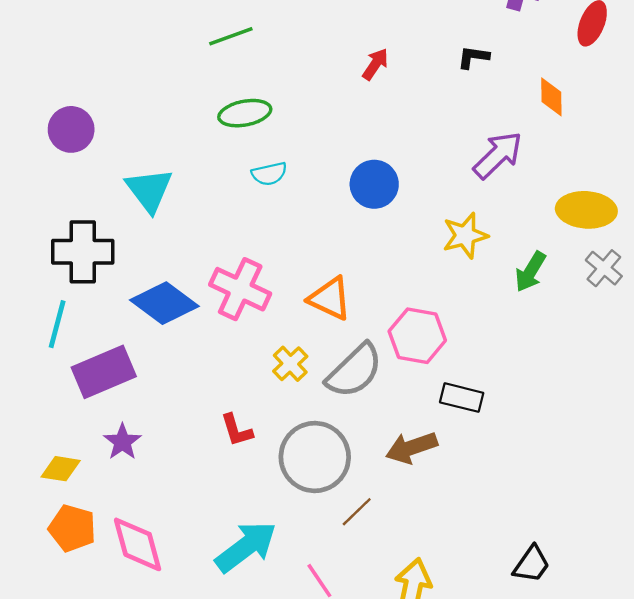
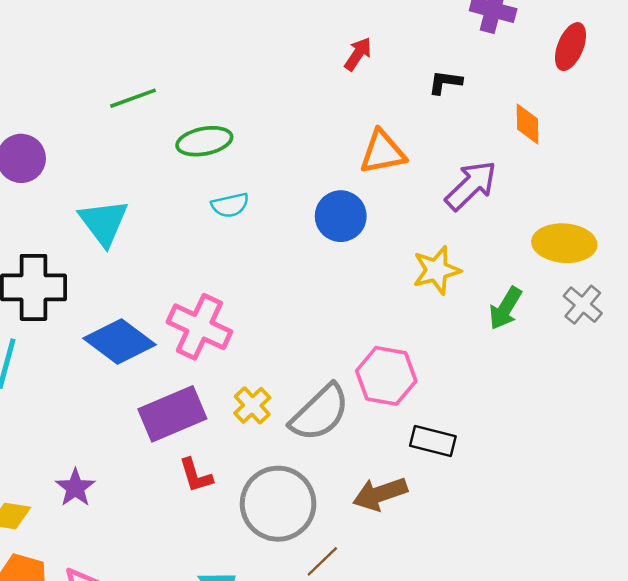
green line: (231, 36) -> (133, 98), moved
red arrow: (375, 64) -> (358, 54), moved
orange triangle: (330, 298) -> (382, 152), moved, turned -36
purple rectangle: (104, 372) -> (172, 414), moved

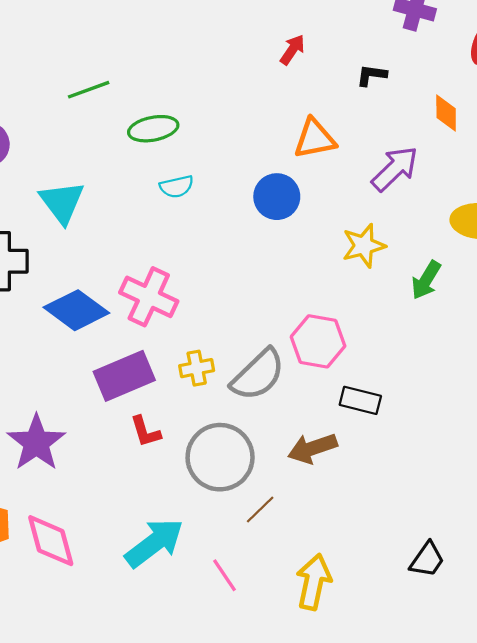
yellow cross: (252, 405) -> (197, 368), turned 32
purple star: (75, 488) -> (36, 443), size x1.6

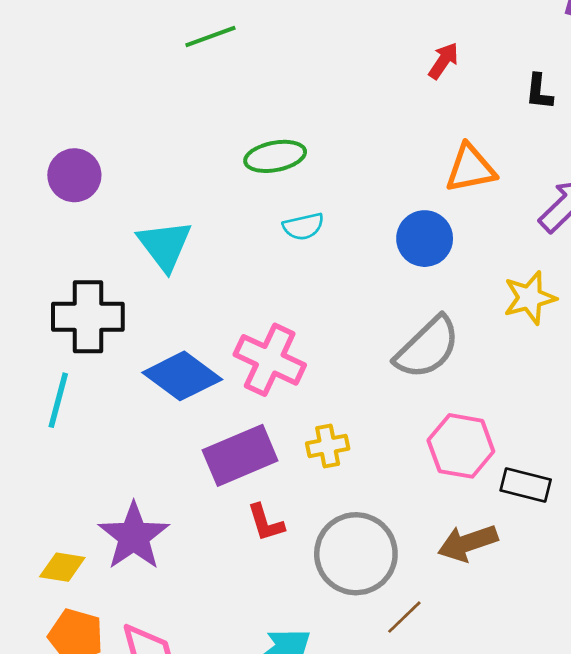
black L-shape: (371, 75) -> (539, 92), turned -92
green line: (89, 90) -> (210, 37), moved
pink hexagon: (318, 341) -> (461, 446), moved
gray semicircle: (258, 375) -> (427, 348), moved

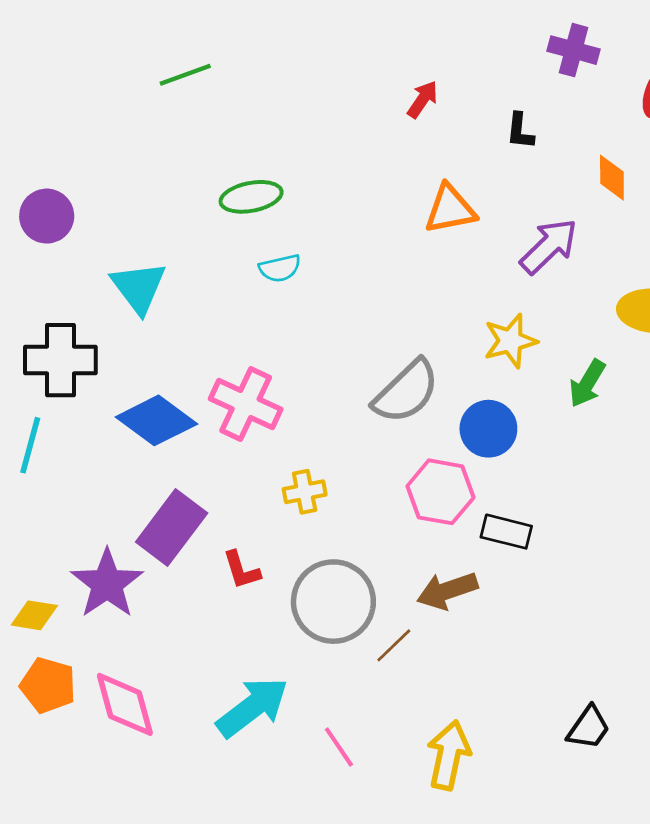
blue circle: (425, 239) -> (488, 429), moved
purple rectangle: (240, 455) -> (172, 527), moved, turned -30
brown line: (404, 617) -> (394, 645), moved

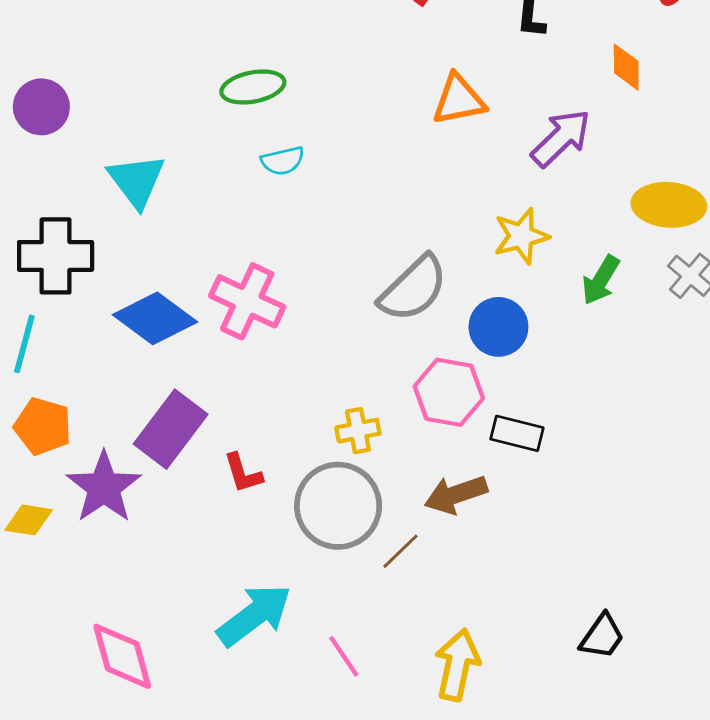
yellow cross: (305, 492) -> (358, 431), moved
orange pentagon: (48, 685) -> (43, 426), moved
pink diamond: (125, 704) -> (122, 656), moved

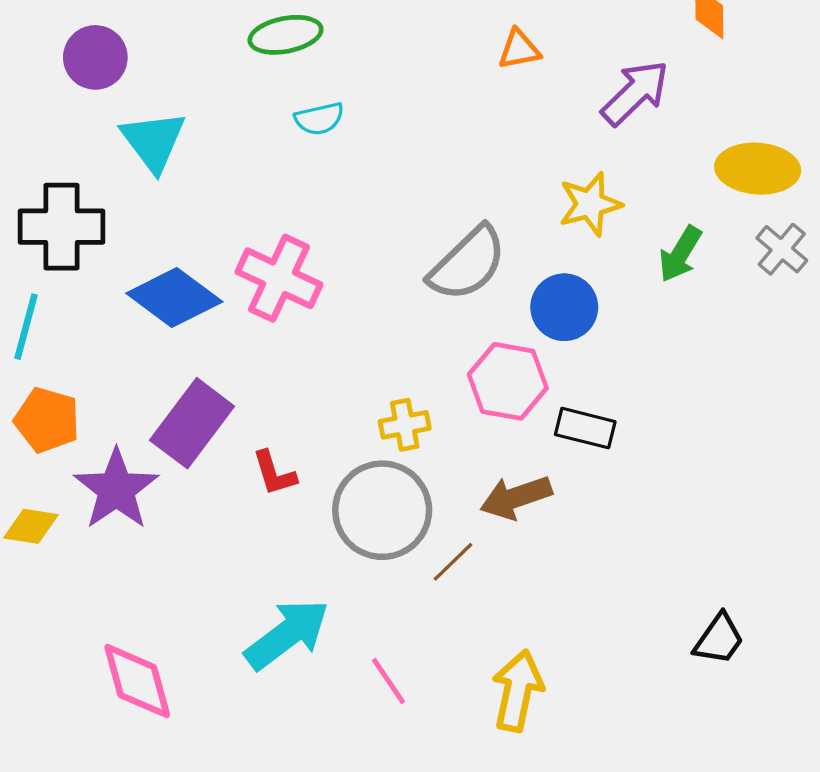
orange triangle: (459, 100) -> (519, 49), size x0.7
purple circle: (41, 107) -> (95, 57), moved
black trapezoid: (602, 636) -> (719, 639), moved

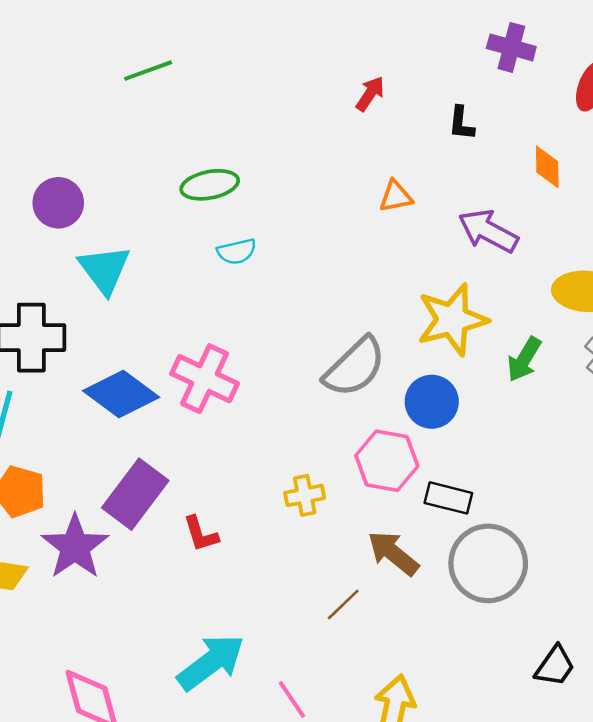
purple arrow: (635, 93) -> (488, 231), turned -108
yellow star: (590, 204) -> (452, 320), size x1.4
brown arrow: (516, 497) -> (393, 553), turned 58
gray circle: (382, 510) -> (488, 563), moved

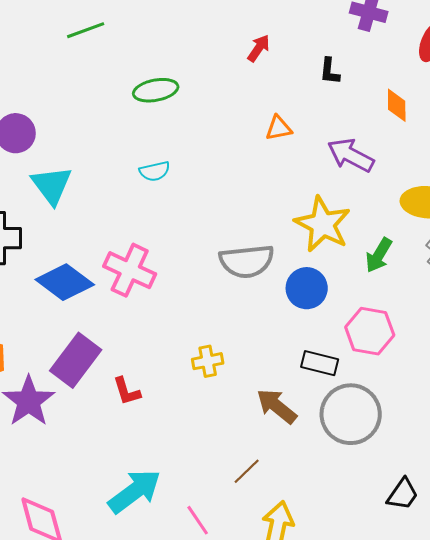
green ellipse: (210, 185) -> (156, 90), moved
yellow star: (452, 320) -> (323, 224), turned -30
gray semicircle: (355, 367) -> (247, 261), turned 38
pink hexagon: (387, 461) -> (370, 331), moved
brown line: (343, 604) -> (247, 471), moved

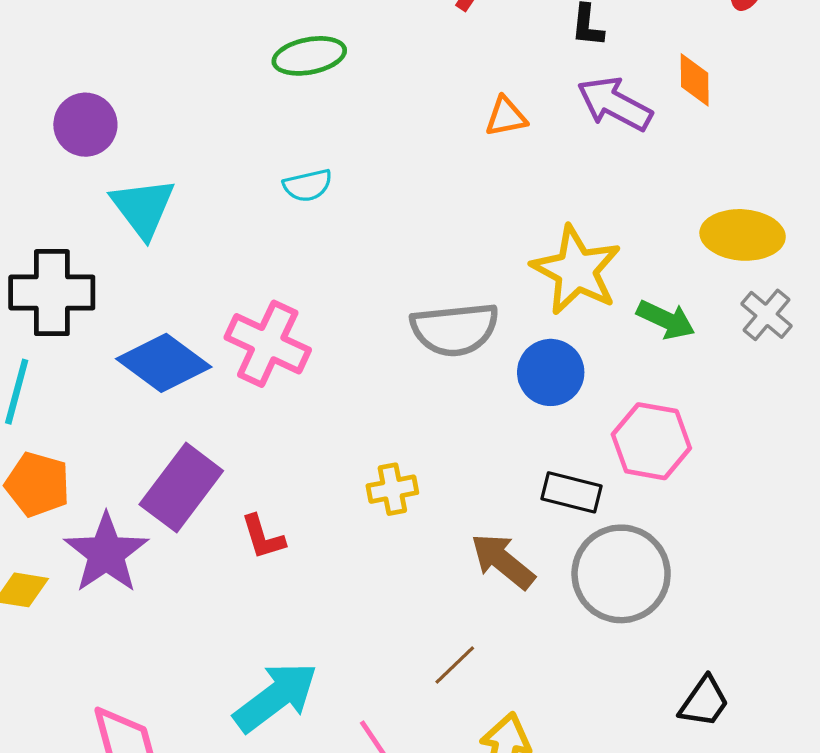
purple arrow: (351, 155) -> (615, 104), moved
green arrow: (379, 255) -> (666, 320), turned -96

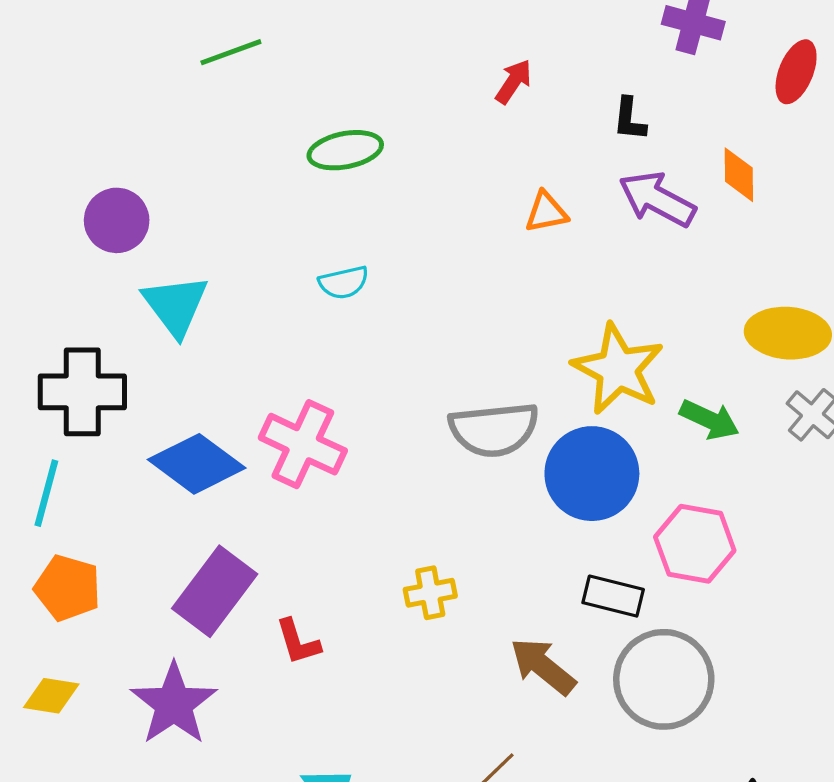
blue circle: (551, 372) -> (592, 474), size x1.4
purple star: (106, 553) -> (174, 704), moved

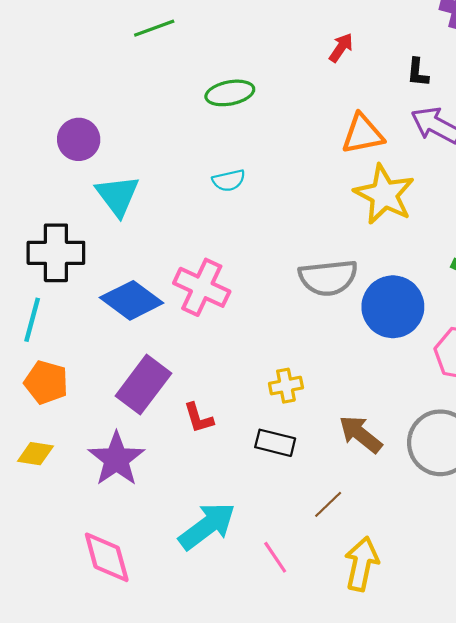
orange triangle: (546, 212) -> (363, 134), size x1.5
yellow star: (618, 369) -> (384, 194), moved
black rectangle: (613, 596) -> (275, 443), moved

